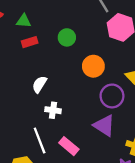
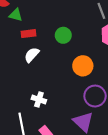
green triangle: (24, 21) -> (16, 15), moved
white semicircle: (39, 84) -> (32, 55), moved

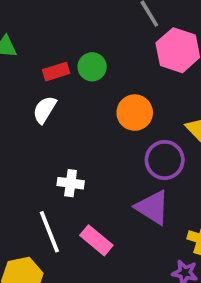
red rectangle: (29, 34) -> (56, 72), moved

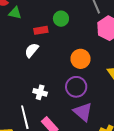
green circle: (92, 67) -> (61, 19), moved
purple circle: (165, 160) -> (76, 87), moved

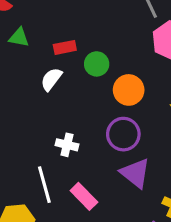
green triangle: (15, 13) -> (19, 37), moved
green circle: (61, 19) -> (97, 64), moved

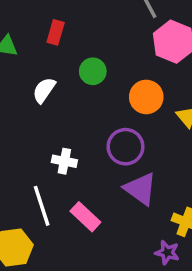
red rectangle: (65, 47) -> (56, 32), moved, turned -60
orange circle: (129, 90) -> (146, 97), moved

